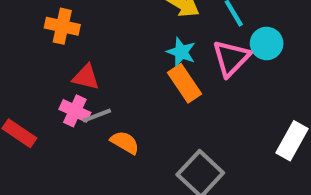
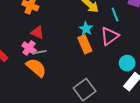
cyan circle: (267, 43) -> (127, 63), moved
orange semicircle: (125, 142) -> (36, 68), moved, size x1.5

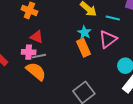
cyan line: (115, 14) -> (113, 18), turned -56
pink cross: (29, 48) -> (29, 52), turned -32

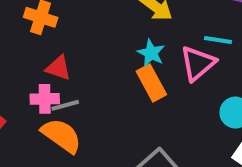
cyan line: (113, 18) -> (218, 40), moved

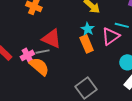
red triangle: (58, 68) -> (52, 39), moved, size x1.5
pink cross: (45, 99) -> (27, 55), moved, turned -32

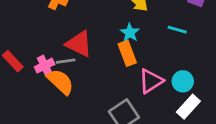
pink triangle: (111, 36) -> (151, 81), moved

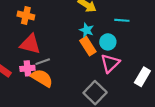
red triangle: (79, 44) -> (30, 44), moved
pink cross: (45, 66) -> (27, 68), turned 32
cyan circle: (183, 81) -> (108, 42), moved

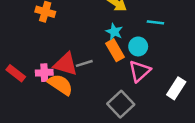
red triangle: (30, 44) -> (66, 64), moved
gray line: (43, 62) -> (84, 63), moved

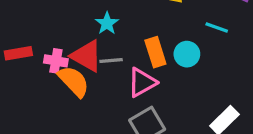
cyan star: (114, 32) -> (107, 23), moved
pink triangle: (140, 71) -> (142, 82), moved
red rectangle: (16, 73) -> (18, 53), turned -60

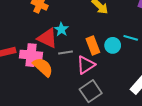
cyan line: (217, 27) -> (131, 38), moved
red triangle: (87, 56) -> (47, 38), moved
pink cross: (56, 61) -> (31, 55), size x1.5

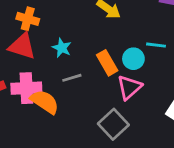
red triangle: (47, 38) -> (22, 46), moved
pink triangle: (86, 65) -> (129, 87), moved

